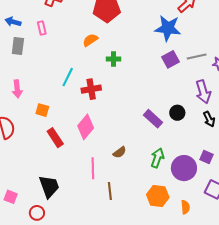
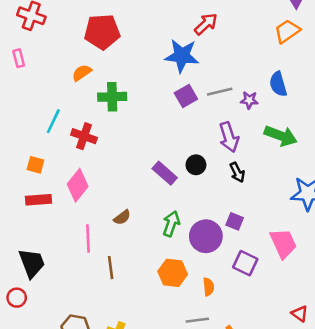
green cross: (113, 59) -> (112, 97), size x1.5
red cross: (91, 89) -> (84, 136), turned 30
orange square: (42, 110) -> (35, 165), moved
red rectangle: (55, 138) -> (38, 200), turned -60

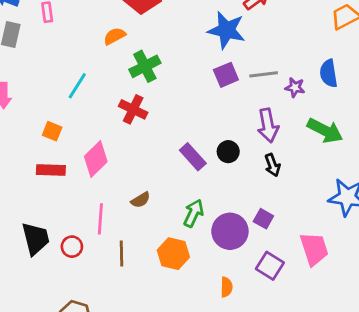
green cross: (112, 97) -> (145, 66), turned -32
red cross: (84, 136) -> (133, 109), moved
orange hexagon: (173, 273) -> (173, 254), moved
red circle: (17, 298) -> (72, 247), moved

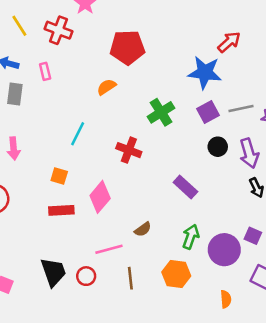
green cross: (145, 66) -> (161, 112), moved
black circle: (228, 152) -> (218, 147), moved
pink line: (100, 219) -> (109, 249), turned 76

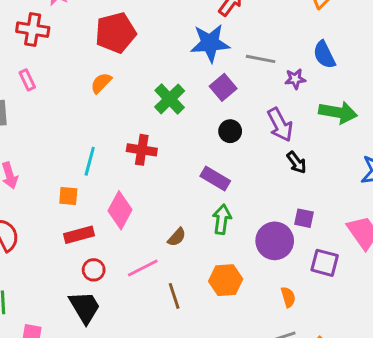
gray line: (241, 108) -> (261, 59), moved, turned 35
cyan line: (78, 134) -> (90, 161), moved
black circle: (218, 147) -> (230, 131), moved
green arrow: (191, 237) -> (222, 219), moved
red circle: (86, 276) -> (94, 270), moved

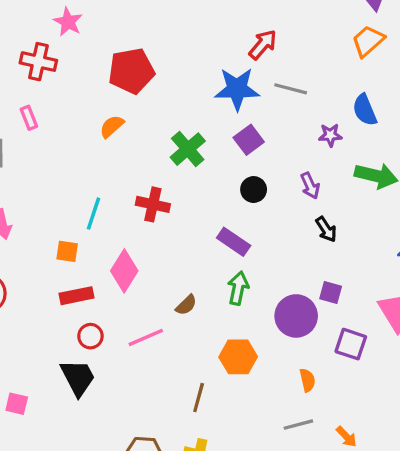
gray line: (261, 59) -> (291, 89), moved
purple arrow: (280, 125) -> (310, 186), size x0.7
brown line: (174, 296) -> (199, 398), moved, turned 30

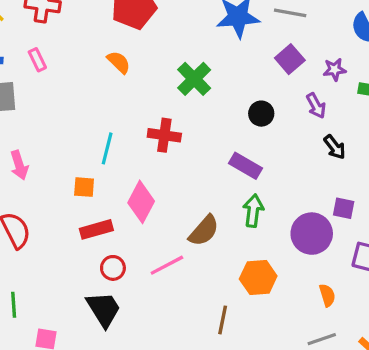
orange semicircle: (112, 126) -> (119, 62), turned 90
purple star: (330, 135) -> (335, 70), moved
purple square: (249, 140) -> (290, 59), moved
brown semicircle: (186, 305) -> (204, 231), size x1.5

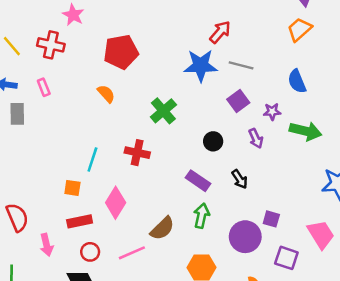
black arrow: (335, 147) -> (240, 179), moved
pink arrow: (19, 165) -> (46, 245), moved

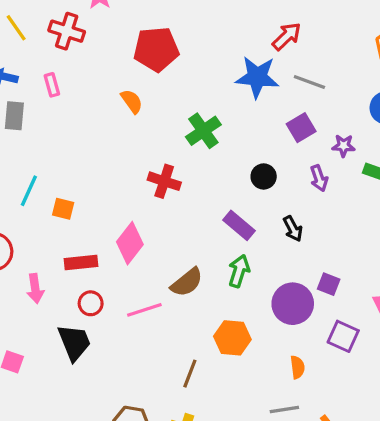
cyan line: (92, 159) -> (29, 191), moved
orange square: (72, 188) -> (63, 209), moved

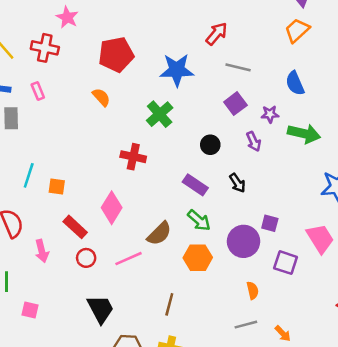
blue star: (257, 77) -> (177, 70), moved
red rectangle: (81, 263) -> (75, 227), turned 55
green arrow: (239, 271) -> (199, 220), turned 120
orange hexagon: (232, 338) -> (198, 258), moved
black trapezoid: (74, 342) -> (100, 309), moved

